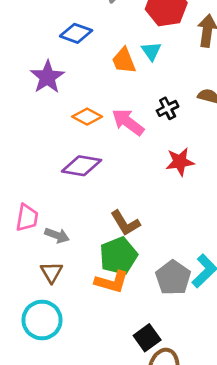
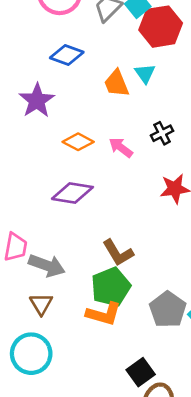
pink arrow: (128, 122) -> (121, 147), size x0.7
gray arrow: (57, 235) -> (47, 266), size x1.4

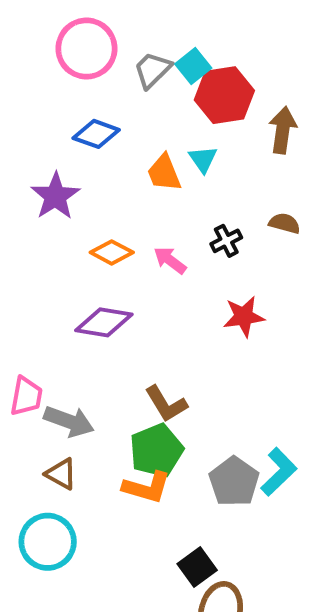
brown triangle: (41, 304) -> (61, 474), turned -30

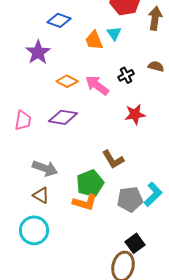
pink arrow: (170, 260) -> (97, 85), size x1.4
pink trapezoid: (26, 396) -> (23, 120), moved
brown L-shape: (166, 404) -> (113, 159), moved
gray pentagon: (234, 482) -> (130, 199), turned 30
black square: (197, 567) -> (135, 243), moved

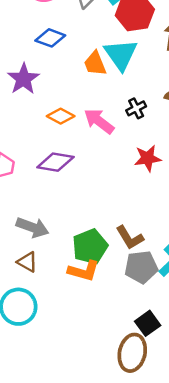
cyan triangle: (114, 33) -> (121, 55), size x1.8
brown L-shape: (113, 159) -> (130, 238), moved

